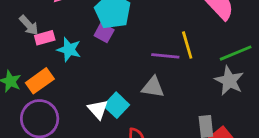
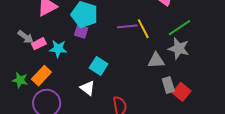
purple line: (165, 56) -> (127, 26), moved
gray triangle: (153, 87) -> (156, 60), moved
cyan square: (116, 105) -> (99, 66), moved

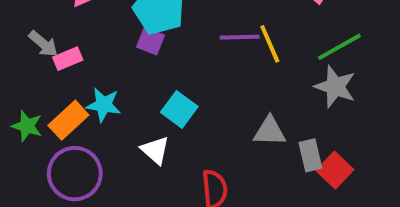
cyan star: (58, 49) -> (104, 105), moved
gray triangle: (156, 60) -> (270, 131), moved

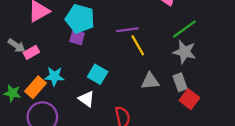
yellow line: (270, 44) -> (138, 45), moved
gray rectangle: (310, 155) -> (180, 82), moved

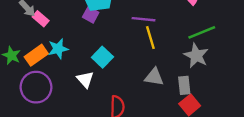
pink rectangle: (31, 52) -> (41, 19), turned 56
cyan star: (54, 76) -> (58, 49), turned -30

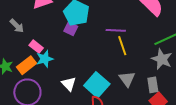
pink rectangle: (41, 19) -> (36, 47), moved
cyan square: (102, 57) -> (97, 85), moved, size x1.4
gray triangle: (154, 77) -> (127, 79), turned 48

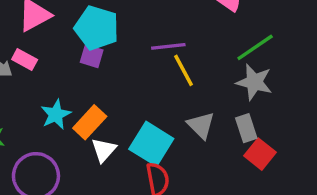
pink rectangle: (36, 47) -> (25, 60), moved
orange rectangle: (26, 65) -> (90, 122), moved
white triangle: (69, 84) -> (104, 150), turned 35

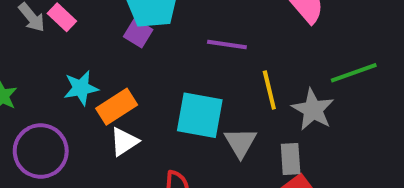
green line: (255, 47) -> (354, 73), moved
yellow line: (183, 70) -> (269, 90), moved
cyan square: (151, 144) -> (200, 115), moved, turned -36

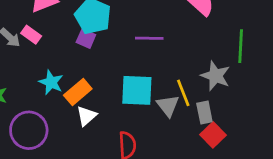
green line: (354, 73) -> (241, 46), turned -60
cyan star: (81, 88) -> (51, 82), turned -30
yellow line: (269, 90) -> (183, 93), moved

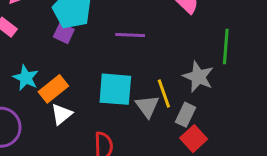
gray rectangle: (204, 112) -> (185, 115), turned 35

